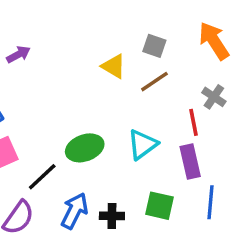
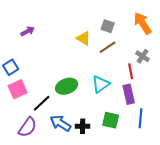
blue arrow: (75, 211) -> (61, 123), turned -85

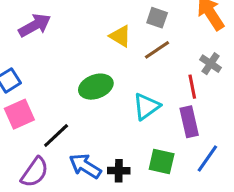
purple arrow: (28, 31) -> (35, 25), size x1.5
green ellipse: (67, 86) -> (96, 87), moved
blue line: (141, 118) -> (207, 158), turned 30

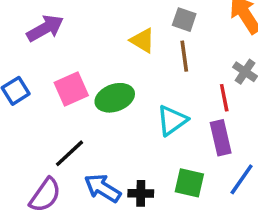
brown line: (157, 50) -> (184, 56), turned -64
pink square: (19, 114) -> (71, 89), moved

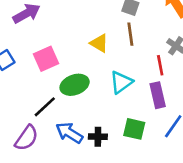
yellow triangle: (143, 40) -> (99, 43), moved
green ellipse: (115, 98) -> (75, 85), moved

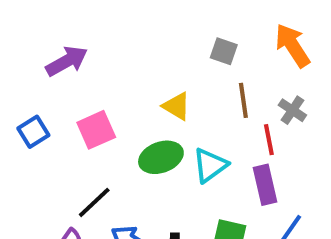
brown line: (130, 34) -> (243, 100), moved
green ellipse: (75, 85) -> (161, 157), moved

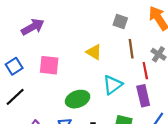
pink square: (96, 130) -> (49, 65), turned 30
green ellipse: (161, 157) -> (78, 99), moved
black line: (94, 202) -> (15, 97), moved

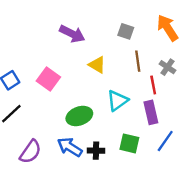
purple arrow: (33, 27) -> (72, 34), moved, turned 55
pink square: (49, 65) -> (48, 79), turned 30

